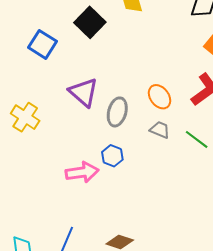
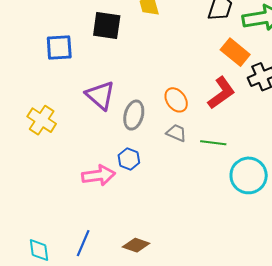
black square: (90, 22) -> (107, 25), turned -36
blue square: (42, 44) -> (59, 47), turned -36
green line: (197, 139) -> (213, 143), turned -30

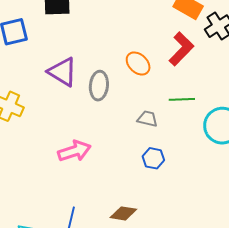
gray trapezoid: (176, 133) -> (147, 119), moved
blue hexagon: (129, 159) -> (153, 158), moved

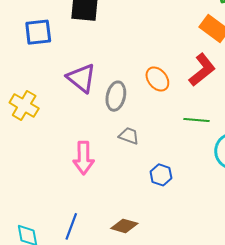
gray trapezoid: (147, 119) -> (129, 136), moved
pink arrow: (74, 151) -> (83, 158), turned 100

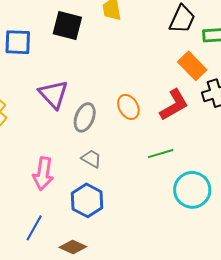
green line: (197, 120) -> (161, 154), turned -30
blue hexagon: (161, 175) -> (87, 200), moved, size x1.5
blue line: (71, 226) -> (34, 228), moved

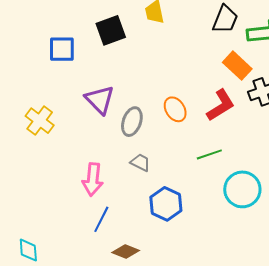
black square: (67, 25) -> (111, 30), turned -32
blue hexagon: (87, 200) -> (166, 204), moved
blue line: (34, 228) -> (101, 219), moved

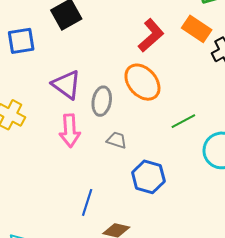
red L-shape: (221, 105) -> (151, 35), moved
orange ellipse: (175, 109) -> (142, 82), size x1.5
pink arrow: (93, 179) -> (70, 131), moved

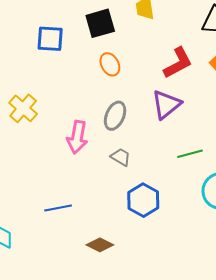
orange ellipse: (142, 82) -> (110, 64), moved, size x0.6
purple triangle: (66, 85) -> (166, 105), moved, turned 32
blue line: (87, 202) -> (58, 208), moved, turned 48

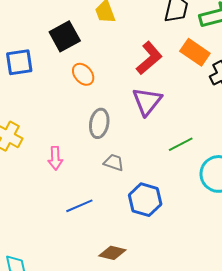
pink arrow: (77, 137) -> (55, 158), moved, size x0.7
blue line: (58, 208) -> (79, 206), moved

